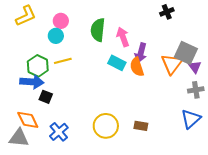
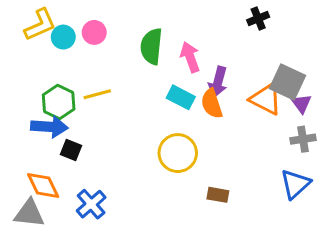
cyan circle: (56, 36) -> (63, 37), moved
orange triangle: (172, 64) -> (266, 99), turned -40
yellow circle: (106, 126) -> (178, 153), moved

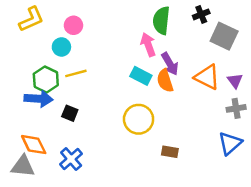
cyan circle: (63, 37) -> (61, 47), moved
green semicircle: (151, 46) -> (161, 20), moved
purple arrow: (218, 82) -> (170, 64), turned -45
gray square: (288, 82) -> (224, 36), moved
black square: (71, 150) -> (70, 113), moved

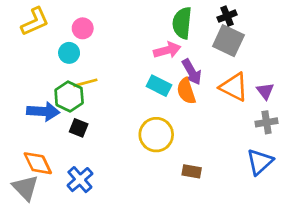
gray square: (224, 36) -> (228, 41), moved
pink arrow: (148, 45) -> (167, 50), turned 95
green hexagon: (46, 79) -> (69, 96), moved
gray triangle: (23, 166) -> (25, 188), turned 40

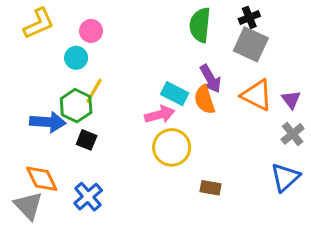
pink arrow: (167, 50) -> (160, 115), moved
yellow line: (85, 83) -> (94, 91), turned -45
gray cross: (267, 122) -> (293, 134), turned -30

